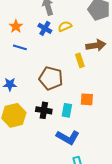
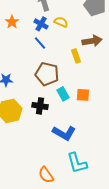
yellow semicircle: (65, 26) -> (61, 22), turned 48
blue line: (20, 47) -> (40, 43), moved, turned 32
cyan rectangle: (67, 110) -> (63, 94), moved, turned -40

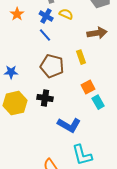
yellow rectangle: (76, 56) -> (81, 57), moved
cyan rectangle: (63, 94) -> (98, 102), moved
orange square: (83, 95) -> (88, 87), turned -32

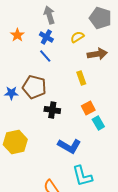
yellow semicircle: (66, 14) -> (77, 37), moved, turned -56
brown pentagon: (52, 66) -> (34, 87), moved
black cross: (45, 98) -> (52, 110), moved
yellow hexagon: (15, 103) -> (15, 142), moved

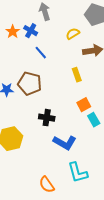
blue cross: (46, 37) -> (31, 31), moved
black cross: (52, 110) -> (47, 118), moved

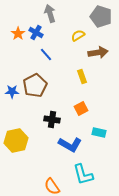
brown pentagon: (30, 84) -> (35, 86), turned 30
orange square: (84, 105) -> (81, 108), moved
cyan rectangle: (94, 120) -> (99, 132), moved, turned -48

